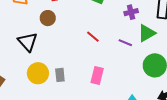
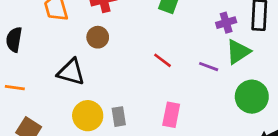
purple cross: (131, 12) -> (226, 23), moved
black triangle: (28, 42) -> (71, 72), turned -30

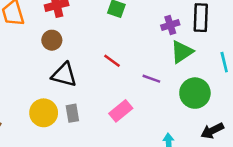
purple line: (209, 67) -> (151, 79), moved
black triangle: (71, 72) -> (64, 75), moved
pink rectangle: (171, 115) -> (121, 111), turned 40

